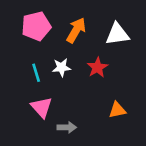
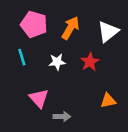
pink pentagon: (36, 26) -> (34, 24), turned 30
white triangle: (117, 34) -> (108, 32), turned -30
cyan line: (36, 73) -> (22, 57), moved

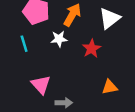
white star: (57, 62) -> (59, 39), moved

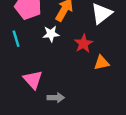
orange triangle: (110, 87) -> (102, 63), moved

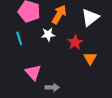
orange triangle: (102, 63) -> (90, 58), turned -48

